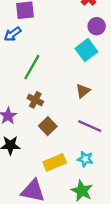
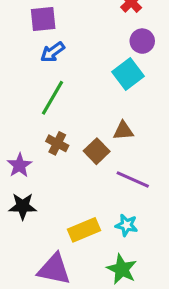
blue arrow: (13, 34) -> (53, 52), moved
brown triangle: (83, 91) -> (123, 131), turned 35
brown square: (48, 126) -> (97, 151), moved

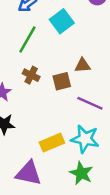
cyan square: (128, 74) -> (62, 21), moved
brown square: (97, 151) -> (62, 81), turned 30
cyan star: (126, 225) -> (85, 139), size x1.6

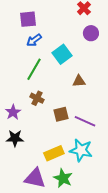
brown triangle: (83, 65) -> (79, 81), moved
brown square: (62, 81) -> (61, 114), moved
green star: (81, 173) -> (63, 178), moved

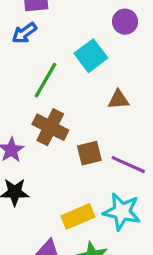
purple circle: (91, 33) -> (125, 22), moved
blue arrow: (34, 40) -> (24, 33), moved
brown cross: (37, 98) -> (50, 127), size x1.5

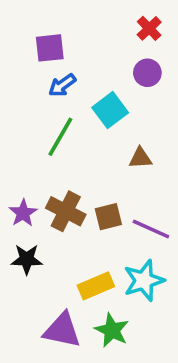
blue arrow: (24, 33) -> (62, 85), moved
brown cross: (50, 127) -> (66, 211), moved
cyan star: (122, 212) -> (144, 281), turned -30

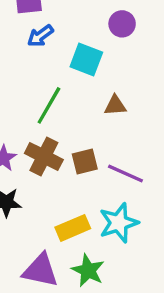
cyan square: (110, 110) -> (86, 60), turned -32
green line: (60, 137) -> (49, 105), moved

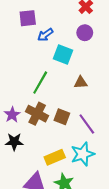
blue arrow: (40, 36) -> (45, 35), moved
brown square: (85, 162) -> (62, 117), turned 35
purple line: (125, 173) -> (87, 124), turned 30

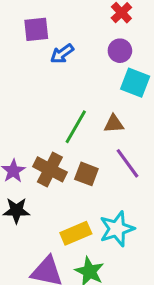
cyan square: (63, 55) -> (135, 83), moved
green line: (40, 83) -> (76, 127), moved
purple line: (87, 124) -> (128, 163), moved

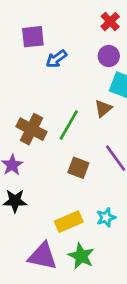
brown triangle: (114, 124) -> (103, 108), moved, turned -36
brown cross: (50, 169) -> (31, 129), moved
cyan star: (117, 229) -> (106, 217), size x0.6

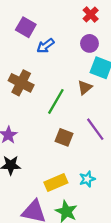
purple square: (33, 37) -> (26, 27), turned 36
brown cross: (31, 129) -> (21, 83), moved

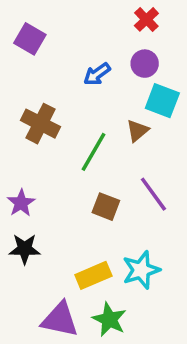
purple square: (26, 27) -> (30, 39), moved
blue arrow: (45, 46) -> (97, 74), moved
cyan star: (87, 179) -> (141, 270), size x1.5

